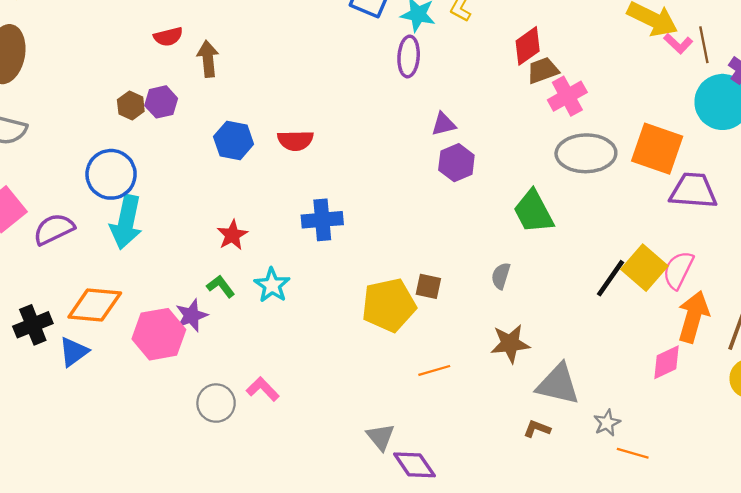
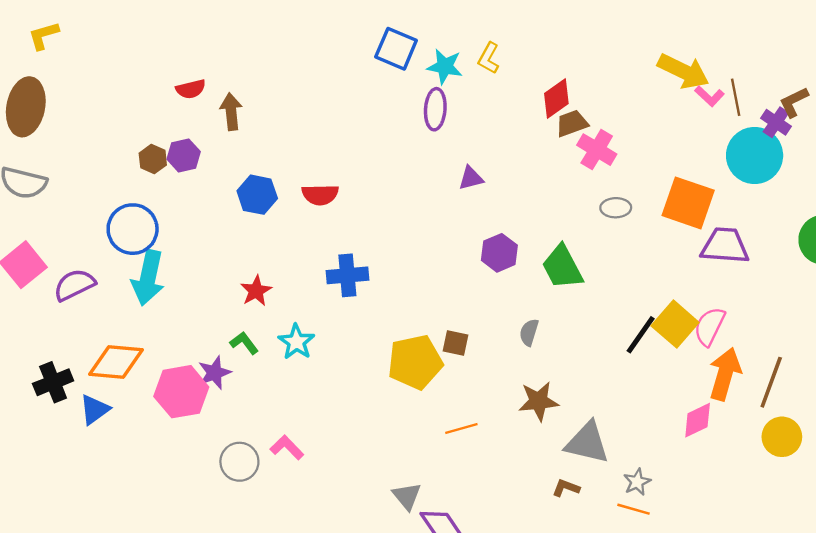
pink cross: (567, 96) -> (597, 150), turned -30
gray ellipse: (586, 153) -> (616, 208), size x0.5
purple hexagon: (456, 163) -> (499, 253), moved
orange line: (633, 453) -> (634, 509), moved

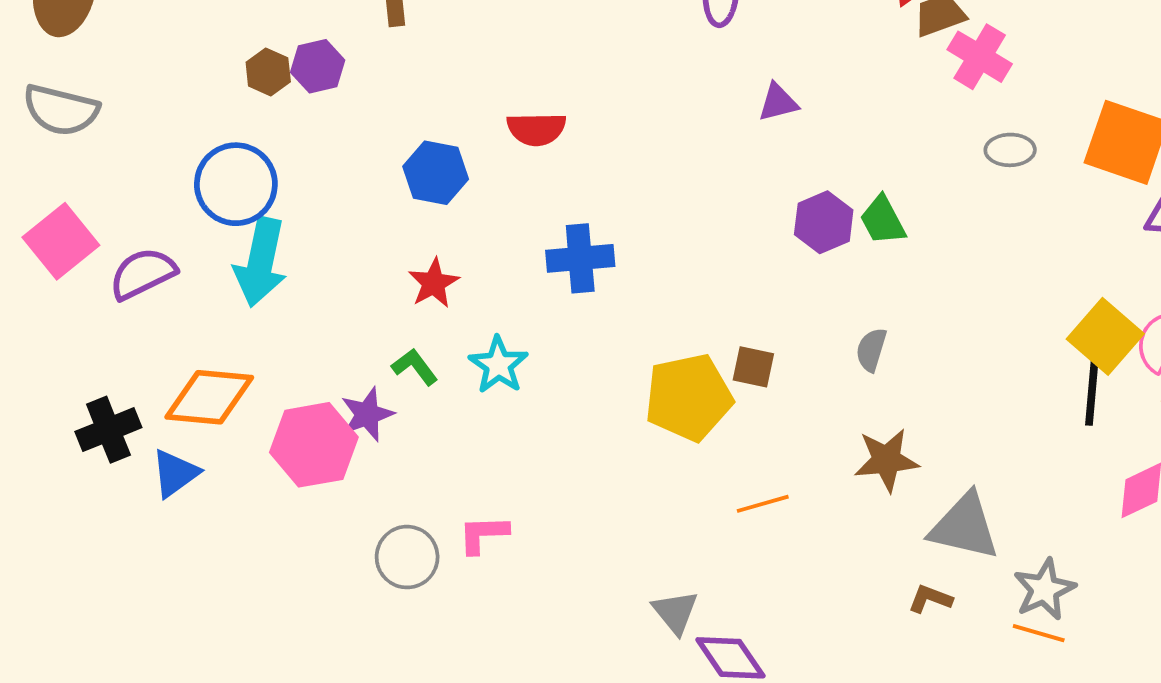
blue hexagon: (257, 195) -> (436, 173), moved
green trapezoid: (562, 267) -> (883, 220), moved, size x0.7
black line: (641, 335) -> (1092, 392), moved, turned -30
pink L-shape: (287, 447) -> (483, 534), turned -48
gray star: (637, 482) -> (1044, 589), size x1.4

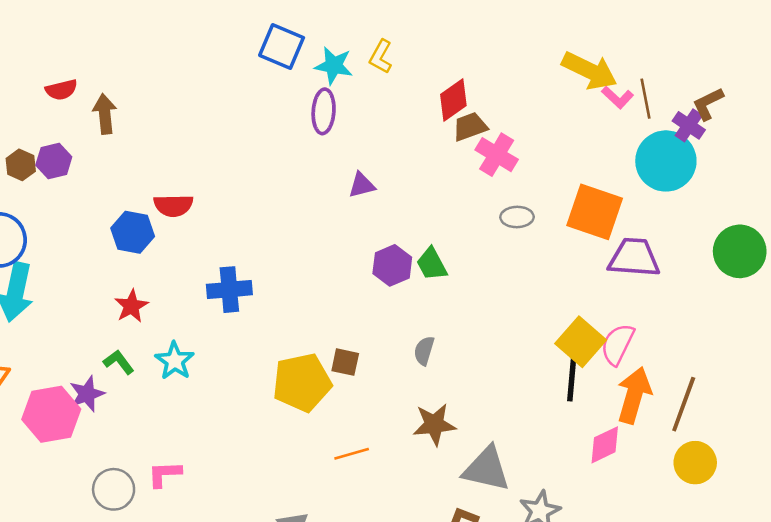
red semicircle: (536, 129) -> (173, 206), moved

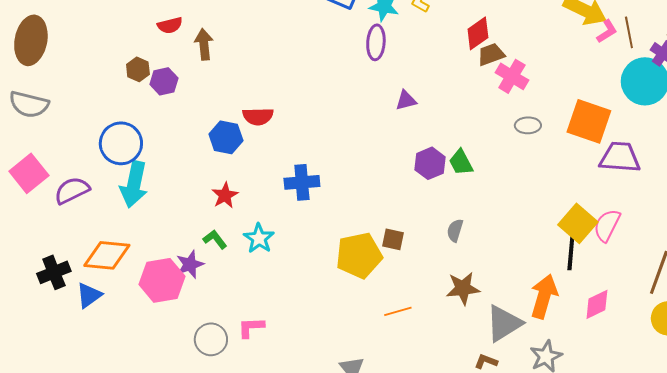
pink L-shape: (618, 97) -> (607, 31), turned -75
brown hexagon: (21, 165) -> (138, 69), moved
orange arrow: (634, 395) -> (544, 296), moved
gray triangle: (486, 469) -> (504, 323), turned -45

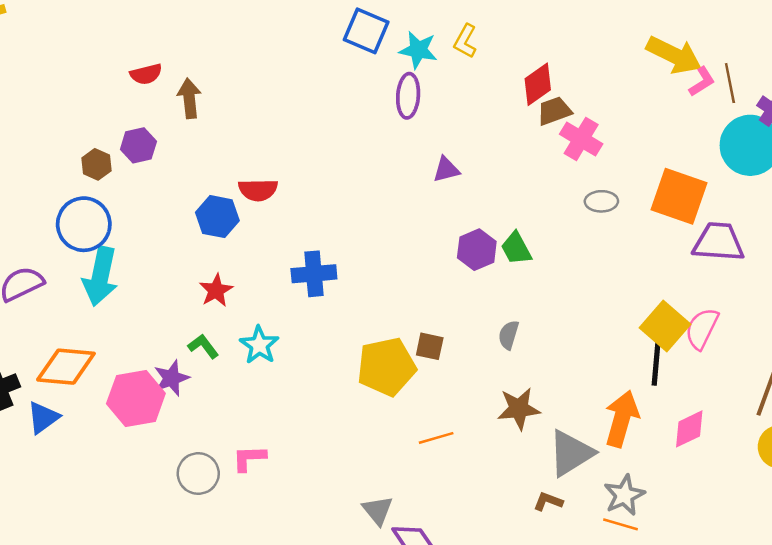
brown hexagon: (138, 69) -> (96, 164), moved

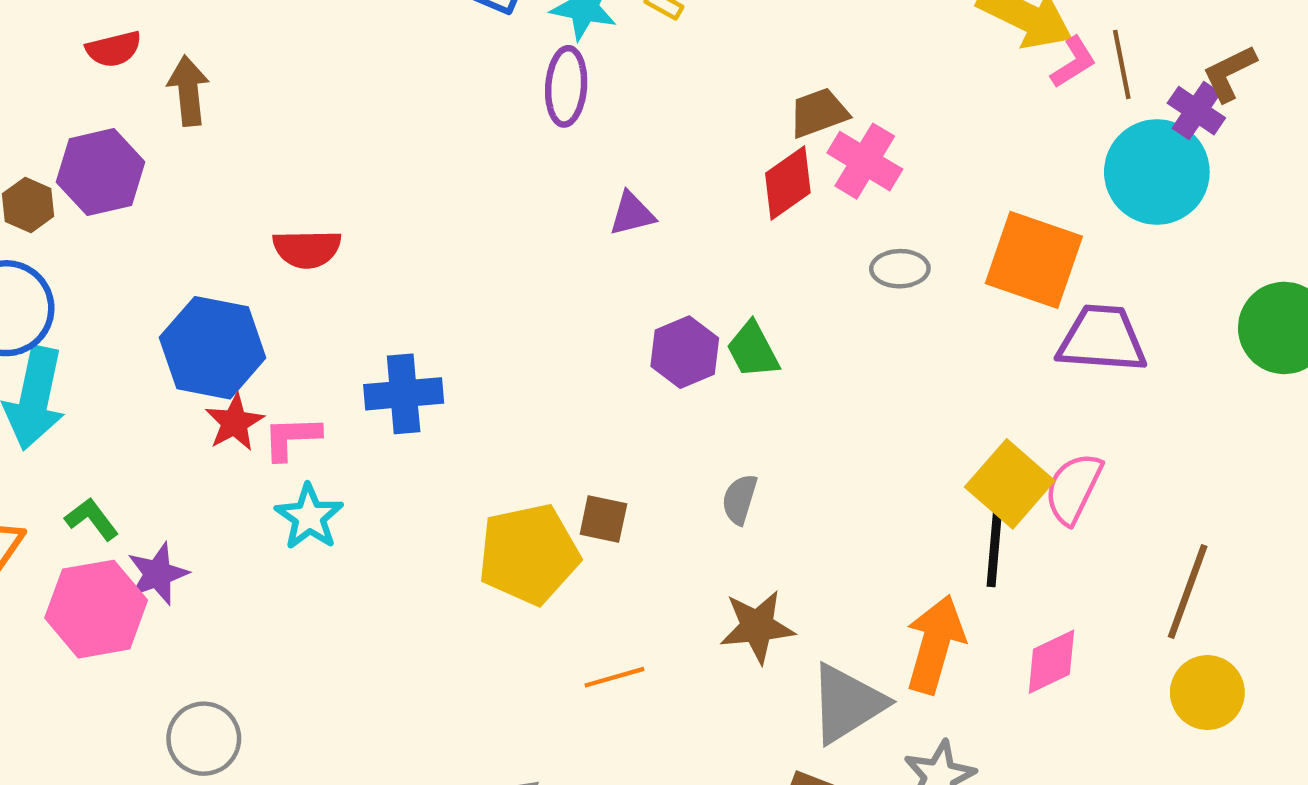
red diamond: (538, 84) -> (788, 183), moved
purple hexagon: (138, 145) -> (101, 172), size x1.4
blue hexagon: (217, 217) -> (213, 348), moved, size x1.4
green L-shape: (203, 346) -> (92, 519), moved
pink L-shape: (249, 458) -> (292, 438), moved

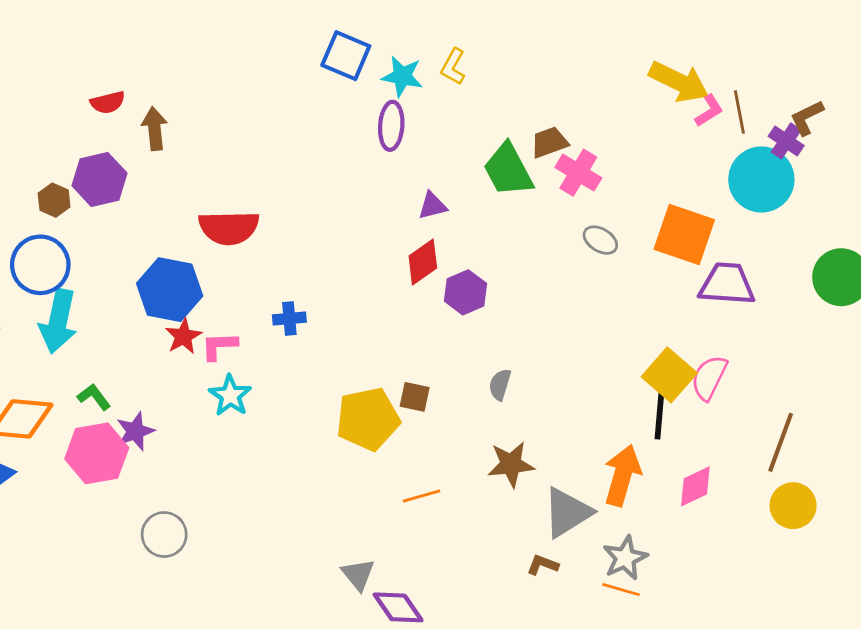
red diamond: (788, 183) -> (423, 262), moved
red semicircle: (307, 249) -> (229, 228), size x1.4
gray ellipse: (900, 269) -> (600, 240), turned 32
green trapezoid: (753, 350) -> (508, 170), moved, size x1.5
blue cross: (404, 394) -> (289, 318), size x0.7

